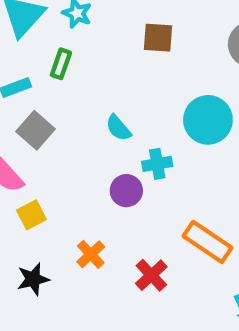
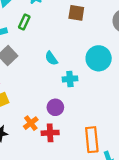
purple circle: (126, 191) -> (55, 107), moved
orange rectangle: (208, 242) -> (92, 140), moved, turned 45
red cross: (151, 275) -> (50, 133), moved, turned 35

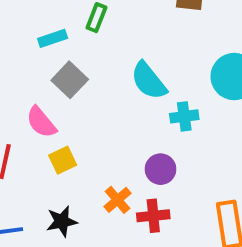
cyan semicircle: (51, 58) -> (149, 81), size x1.5

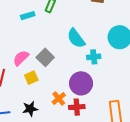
gray square: (70, 80) -> (45, 57), moved
pink semicircle: (41, 122) -> (21, 58), turned 84
purple circle: (161, 169) -> (81, 83), size x1.5

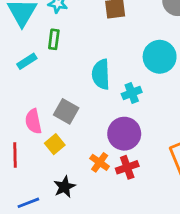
cyan semicircle: (76, 38) -> (101, 74), turned 50
pink semicircle: (21, 58) -> (33, 121), turned -42

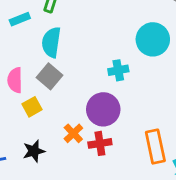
cyan semicircle: (101, 74) -> (51, 42), moved

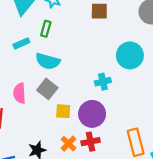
cyan semicircle: (51, 42) -> (48, 61), turned -80
yellow square: (32, 107) -> (63, 111), moved, turned 35
orange cross: (73, 133) -> (69, 144), moved

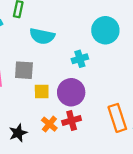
cyan semicircle: (48, 61) -> (42, 36), moved
gray square: (47, 89) -> (24, 70), turned -30

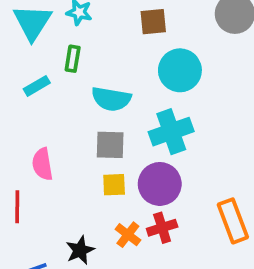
cyan circle: (105, 30) -> (180, 70), moved
cyan cross: (80, 59) -> (171, 132), size x1.6
gray square: (24, 70) -> (110, 145), moved

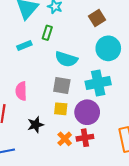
brown square: (153, 22) -> (97, 18), turned -35
black star: (80, 250) -> (36, 125), moved

